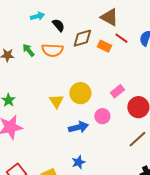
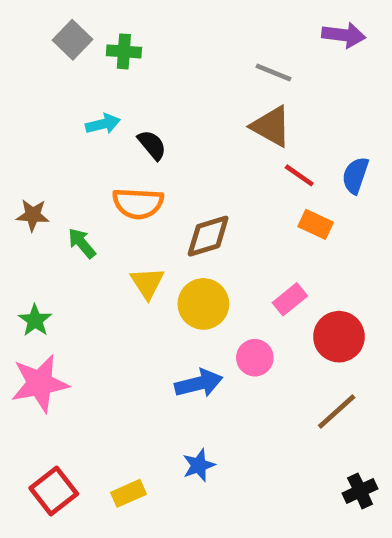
brown diamond: (82, 38) -> (208, 236), moved
orange rectangle: (104, 46) -> (316, 224), moved
green arrow: (28, 50) -> (82, 243), moved
yellow triangle: (56, 101) -> (147, 283), moved

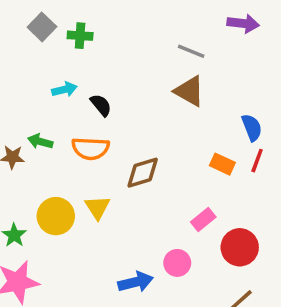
red line: (299, 175) -> (257, 161), moved, turned 75
blue semicircle: (355, 175) -> (252, 128), turned 140
green arrow: (82, 243) -> (40, 141), moved, turned -35
yellow circle: (203, 304) -> (56, 216), moved

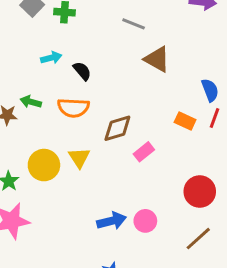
gray line: (191, 51) -> (134, 24), moved
pink rectangle: (203, 220) -> (144, 152), moved
pink circle: (177, 263) -> (145, 221), moved

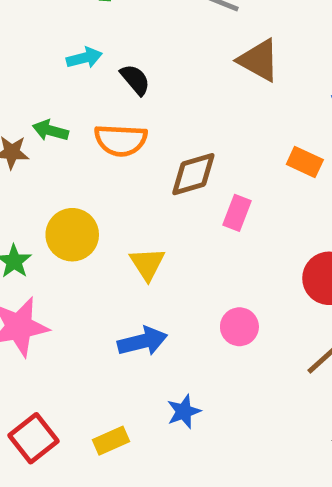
pink rectangle: (144, 152) -> (237, 213), turned -30
yellow triangle: (79, 158) -> (147, 264), moved
blue arrow: (112, 221) -> (142, 341), moved

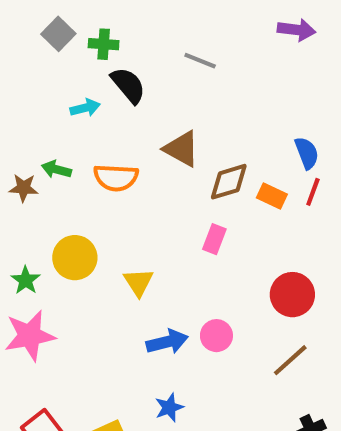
brown triangle: (259, 60) -> (182, 149), moved
black semicircle: (135, 80) -> (128, 85), moved, size x1.4
brown diamond: (193, 174) -> (229, 182), moved
blue arrow: (142, 341) -> (167, 342), moved

